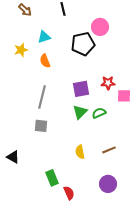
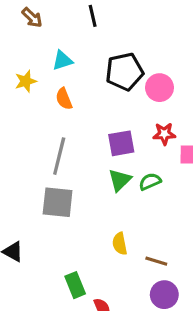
pink circle: (100, 27) -> (160, 88), moved
gray square: (41, 126) -> (58, 202), size x1.5
brown line: (109, 150) -> (156, 261), moved, turned 40

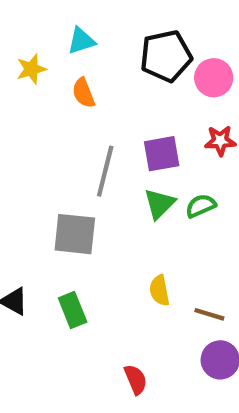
gray line: (59, 156) -> (105, 171), moved
green rectangle: (75, 285) -> (73, 310), moved

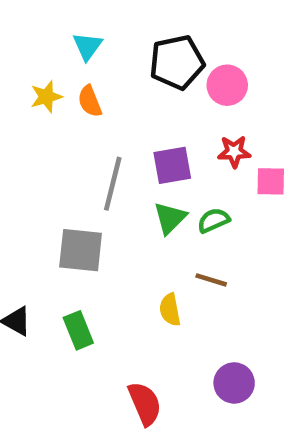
cyan triangle: (81, 41) -> (87, 46), turned -36
yellow star: (31, 69) -> (46, 97), moved
brown line: (209, 314) -> (211, 280), moved
red semicircle: (136, 379) -> (145, 404), size x1.4

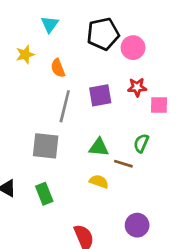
orange semicircle: (90, 101) -> (58, 68), moved
green triangle: (170, 218) -> (99, 147), moved, turned 50
green semicircle: (213, 220) -> (141, 143), moved, turned -42
yellow semicircle: (170, 310) -> (99, 181), turned 120

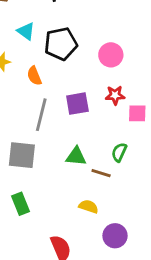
cyan triangle: (50, 24) -> (26, 31), turned -30
black pentagon: (103, 34) -> (61, 44), moved
yellow semicircle: (99, 181) -> (89, 207), moved

